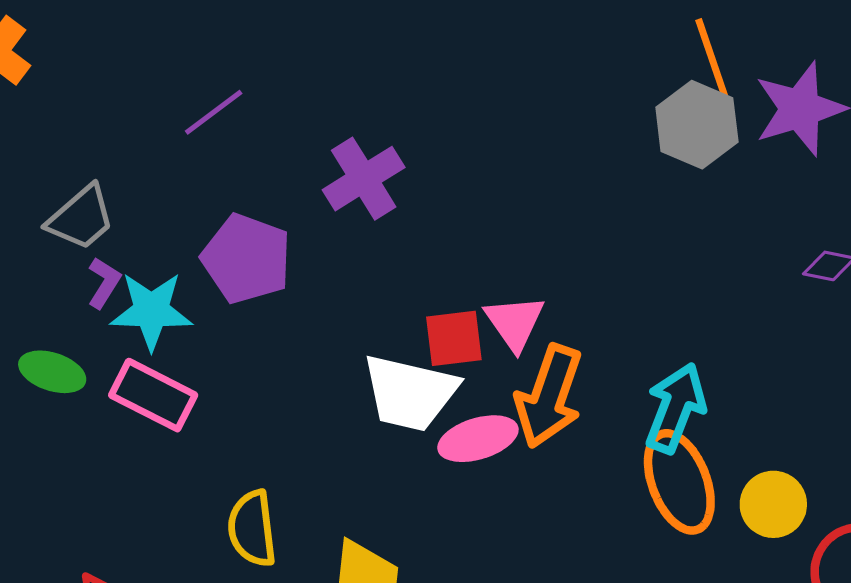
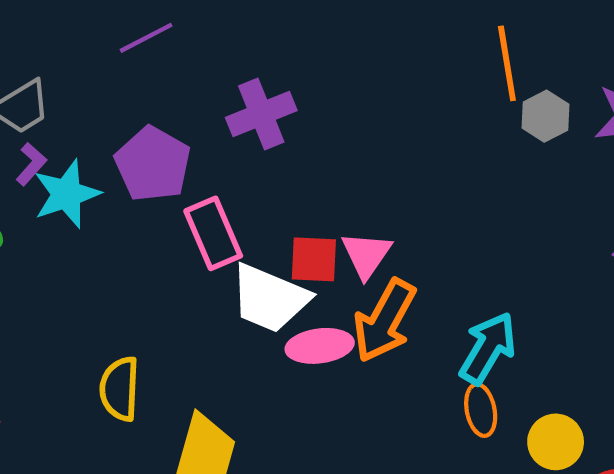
orange line: (713, 62) -> (507, 63), moved
gray hexagon: (697, 125) -> (545, 116), size x0.7
cyan star: (151, 311) -> (67, 194), turned -30
pink rectangle: (153, 395) -> (213, 233), moved, turned 30
orange ellipse: (679, 482) -> (481, 410), size x0.6

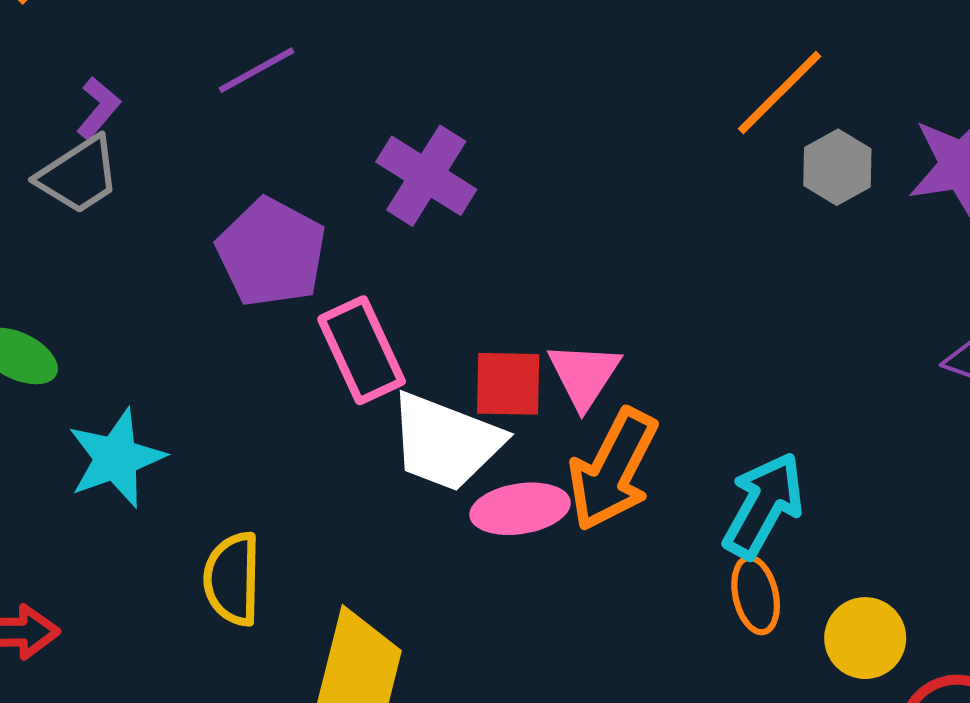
orange line: (507, 63) -> (780, 92), turned 56
purple cross: (261, 114) -> (426, 176), turned -34
purple L-shape: (31, 164) -> (98, 108), moved
cyan star: (67, 194) -> (116, 458), moved

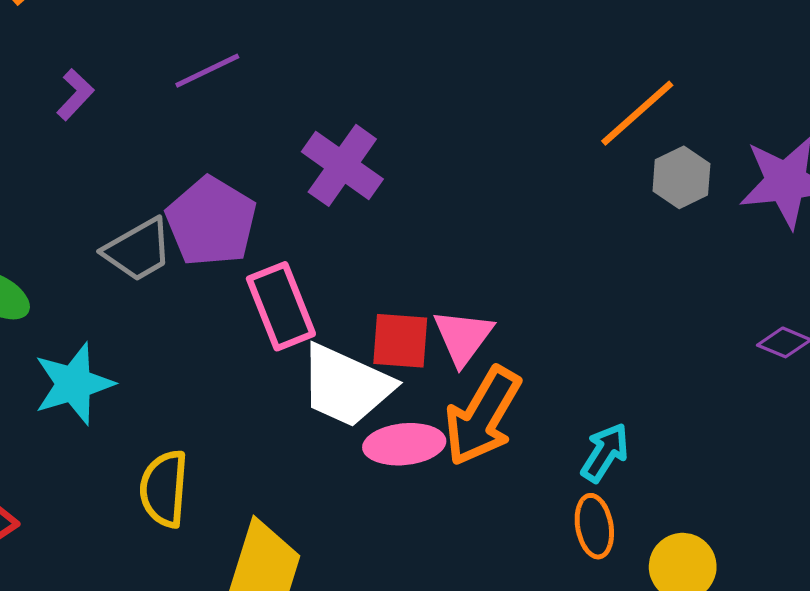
gray trapezoid: (79, 175) -> (138, 250), moved
cyan arrow: (763, 505) -> (605, 453), size x0.7

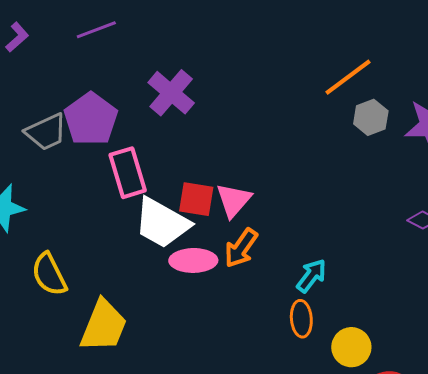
orange arrow: (482, 416) -> (241, 248), size x0.7
yellow semicircle: (164, 489) -> (49, 274), turned -36

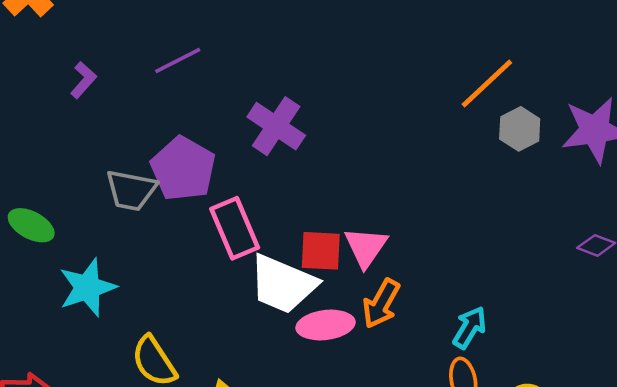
gray trapezoid: (46, 132) -> (131, 190), turned 42

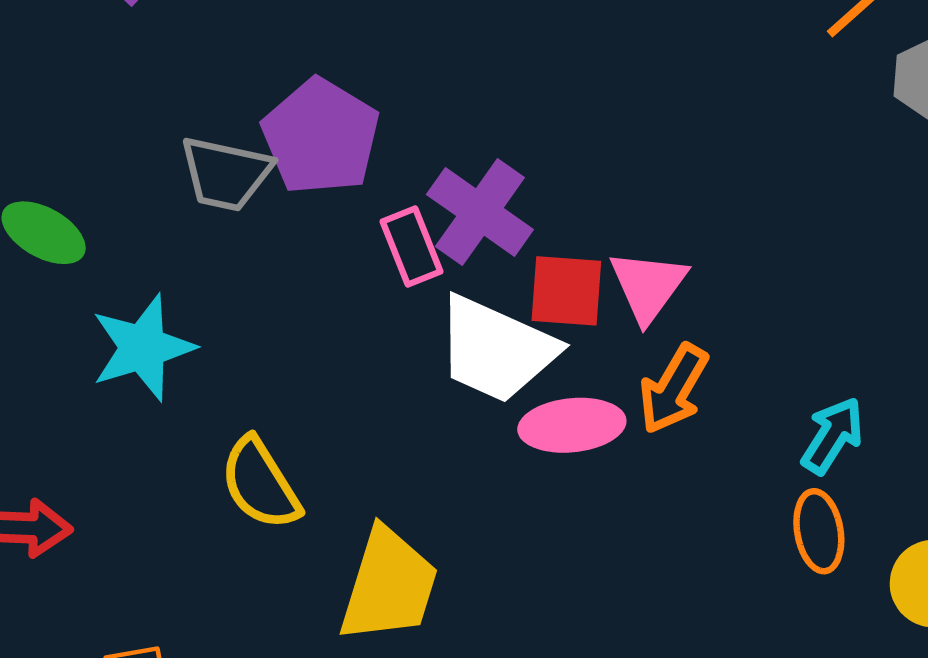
purple cross: (276, 126) -> (480, 212), moved
pink rectangle: (235, 228) -> (412, 247), size x0.7

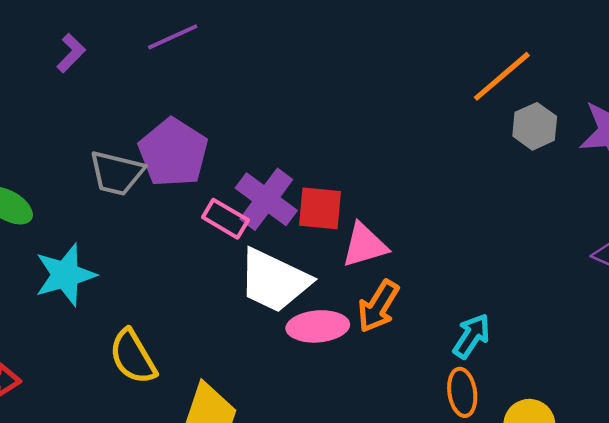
pink rectangle: (412, 247) -> (225, 219), turned -39
pink triangle: (648, 286) -> (365, 245), turned 36
red square: (566, 291) -> (320, 208), moved

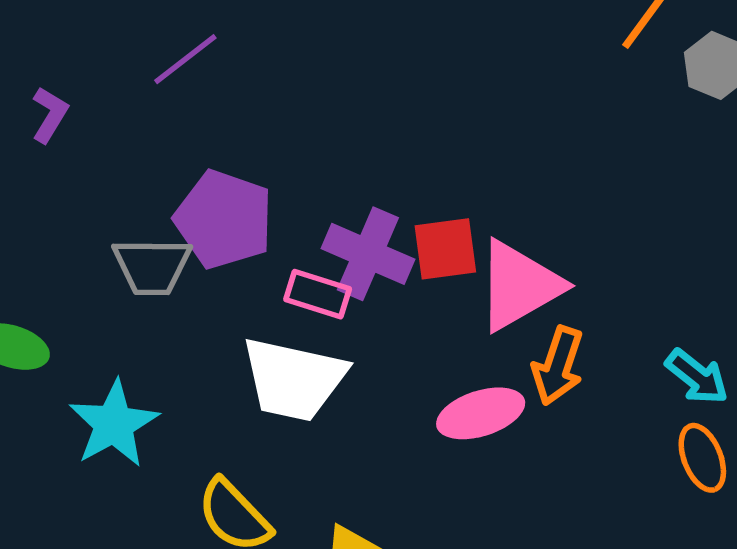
pink triangle: (365, 245) -> (519, 285), size x1.4
white trapezoid: (274, 281) -> (294, 379), moved
cyan arrow: (472, 336) -> (697, 377), turned 108

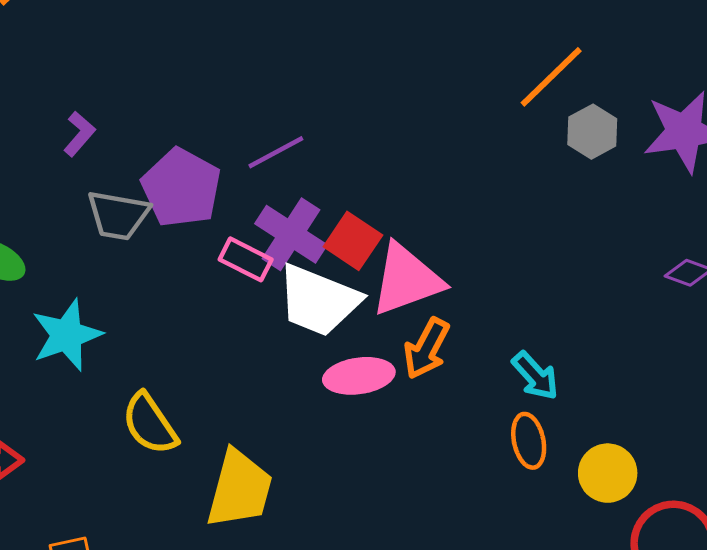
purple line: (185, 59) -> (276, 152), moved
purple L-shape: (50, 115) -> (79, 134), moved
red square: (445, 249) -> (353, 241), turned 32
white trapezoid: (294, 379) -> (318, 300), moved

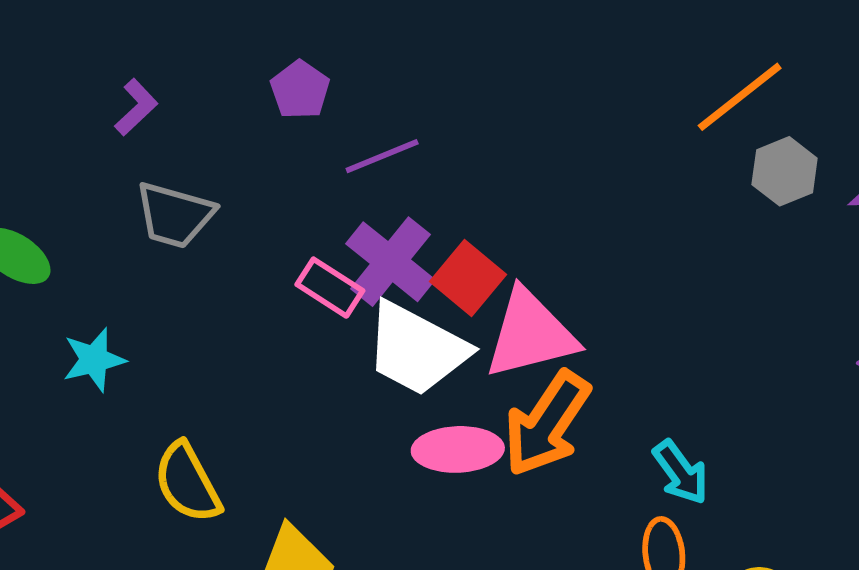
purple pentagon: (181, 188) -> (300, 90), moved, size x0.6
cyan star: (67, 335) -> (94, 360), size x0.7
orange arrow: (426, 348) -> (547, 424), size x1.4

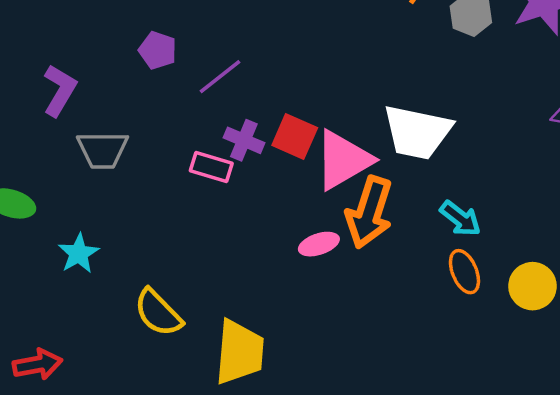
purple L-shape: (136, 107) -> (60, 90), size x1.4
purple cross: (390, 262) -> (244, 140), size x0.7
white trapezoid: (416, 349) -> (417, 132), moved
pink ellipse: (458, 449) -> (319, 244), size x0.7

